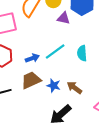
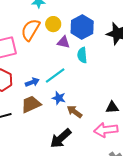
cyan semicircle: (82, 53) -> (82, 55), moved
blue star: (54, 86) -> (59, 98), moved

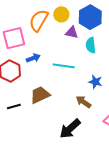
cyan line: (55, 76) -> (64, 66), turned 45
blue arrow: (32, 82) -> (33, 58), moved
blue star: (59, 98) -> (95, 82), moved

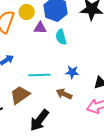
cyan line: (64, 66) -> (39, 75), moved
black arrow: (70, 129) -> (39, 120), moved

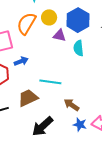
blue star: (72, 72) -> (80, 125), moved

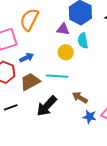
yellow circle: (49, 17) -> (66, 52), moved
brown trapezoid: (28, 98) -> (30, 82), moved
black arrow: (43, 126) -> (47, 106), moved

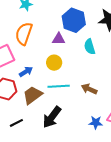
cyan semicircle: (83, 41) -> (90, 47), moved
yellow circle: (66, 52) -> (54, 63), moved
brown arrow: (80, 98) -> (89, 89), moved

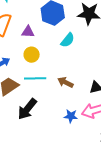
purple triangle: (59, 39) -> (28, 32), moved
cyan semicircle: (90, 47) -> (68, 40), turned -126

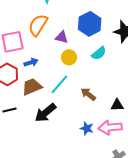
yellow circle: (32, 55) -> (69, 57), moved
cyan line: (35, 78) -> (59, 84), turned -60

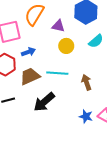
cyan line: (59, 84) -> (57, 73), turned 55
brown arrow: (88, 94) -> (86, 82), turned 35

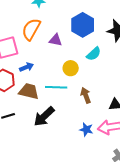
yellow circle: (66, 46) -> (71, 68), moved
brown trapezoid: (30, 76) -> (29, 91), turned 40

